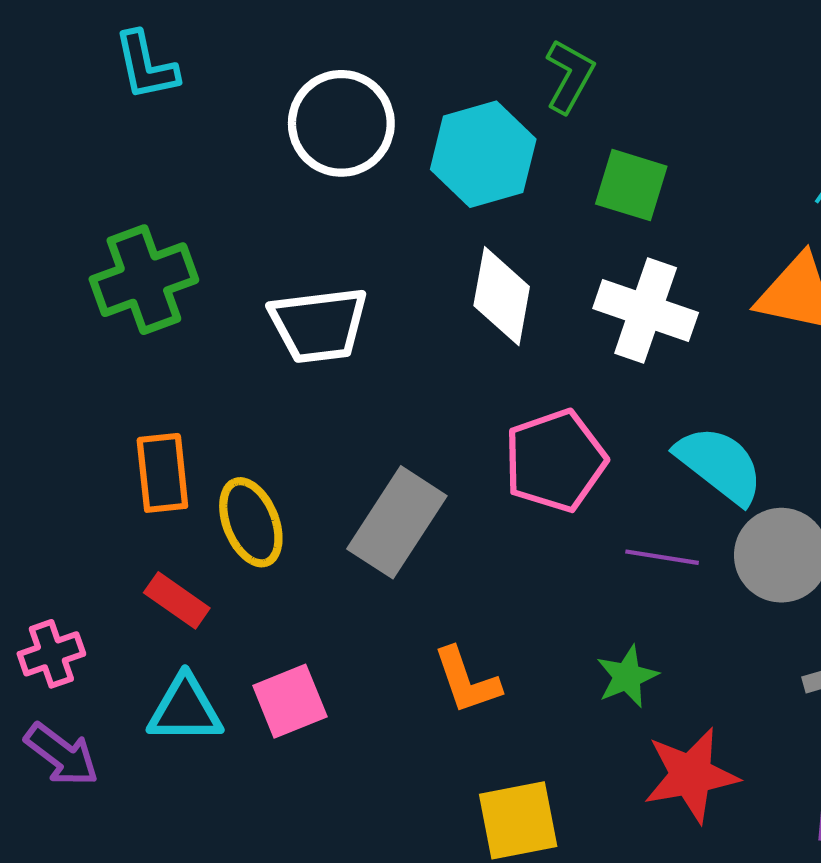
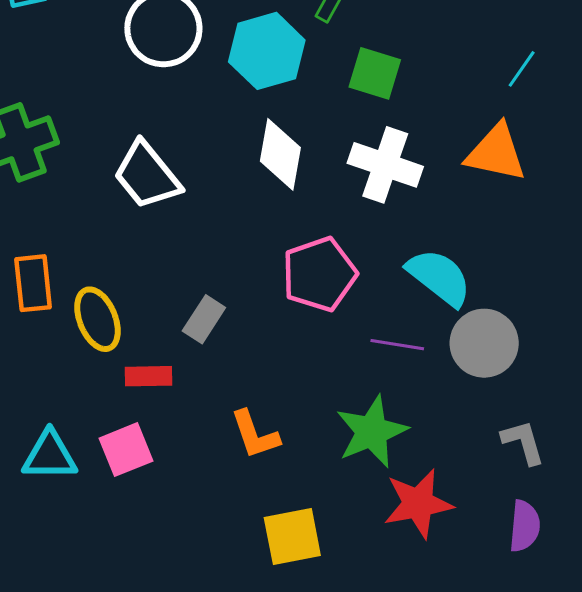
white trapezoid: (319, 325) -> (147, 175), turned 58
gray rectangle: (397, 522) -> (204, 319), size x0.6
red rectangle: (177, 600) -> (148, 376), moved, turned -36
green star: (627, 676) -> (372, 432), size x1.6

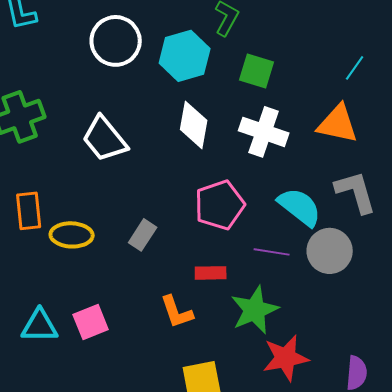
yellow ellipse: (98, 319) -> (72, 235), turned -66
red rectangle: (148, 376) -> (211, 273), moved
gray L-shape: (523, 442) -> (356, 192), moved, size x1.4

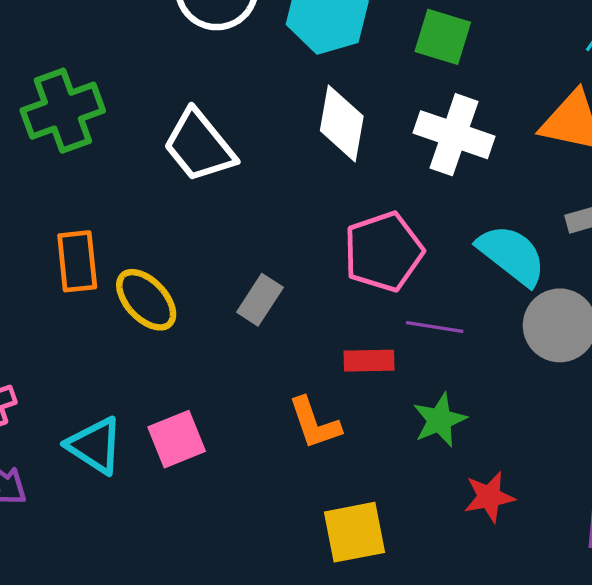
yellow ellipse: (72, 235) -> (146, 300), turned 45
purple line: (272, 252) -> (435, 327), moved
green star: (255, 310) -> (440, 420), size x0.7
cyan triangle: (40, 326) -> (95, 446), turned 33
red star: (286, 358) -> (489, 497), size x0.7

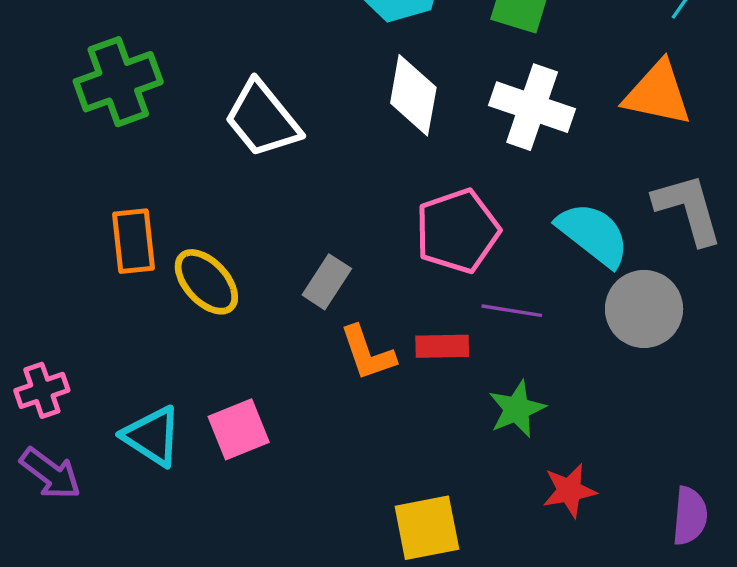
orange L-shape: (314, 423) -> (368, 353), moved

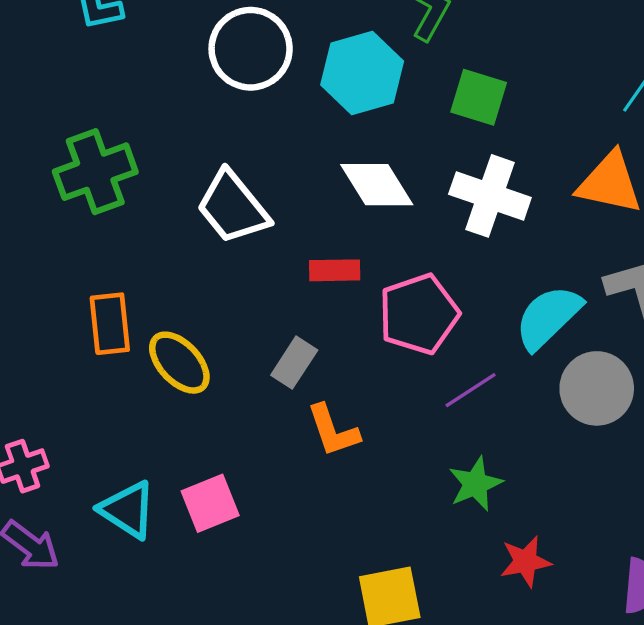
white diamond: (413, 95) -> (377, 185), turned -42
cyan semicircle: (593, 234) -> (548, 317), turned -82
purple line: (512, 311) -> (471, 390), turned -42
red rectangle: (442, 346) -> (335, 270), moved

